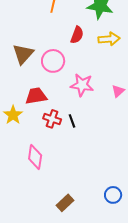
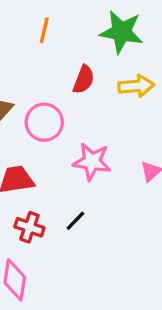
red cross: (52, 119) -> (29, 227), moved
black line: (72, 121) -> (75, 221), turned 64

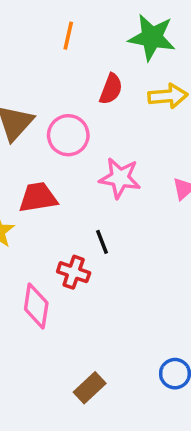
black line: (75, 221) -> (102, 242), turned -65
red cross: (29, 227) -> (74, 272), moved

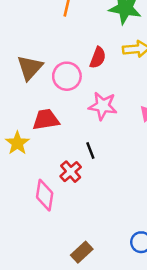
red semicircle: (111, 89) -> (98, 58), moved
red cross: (74, 272) -> (71, 172), turned 30

